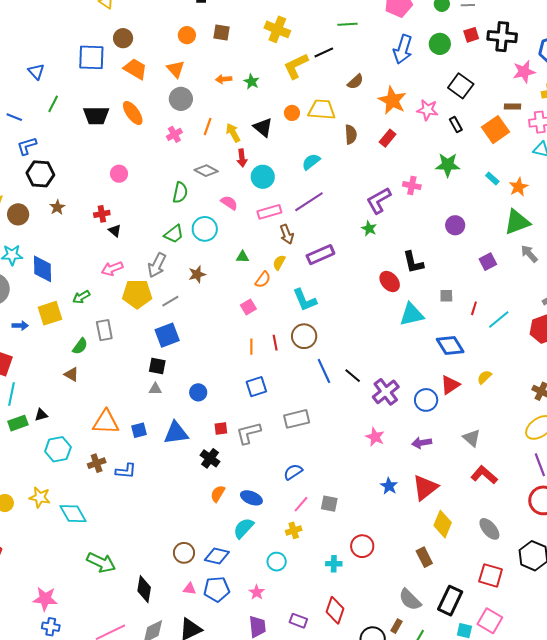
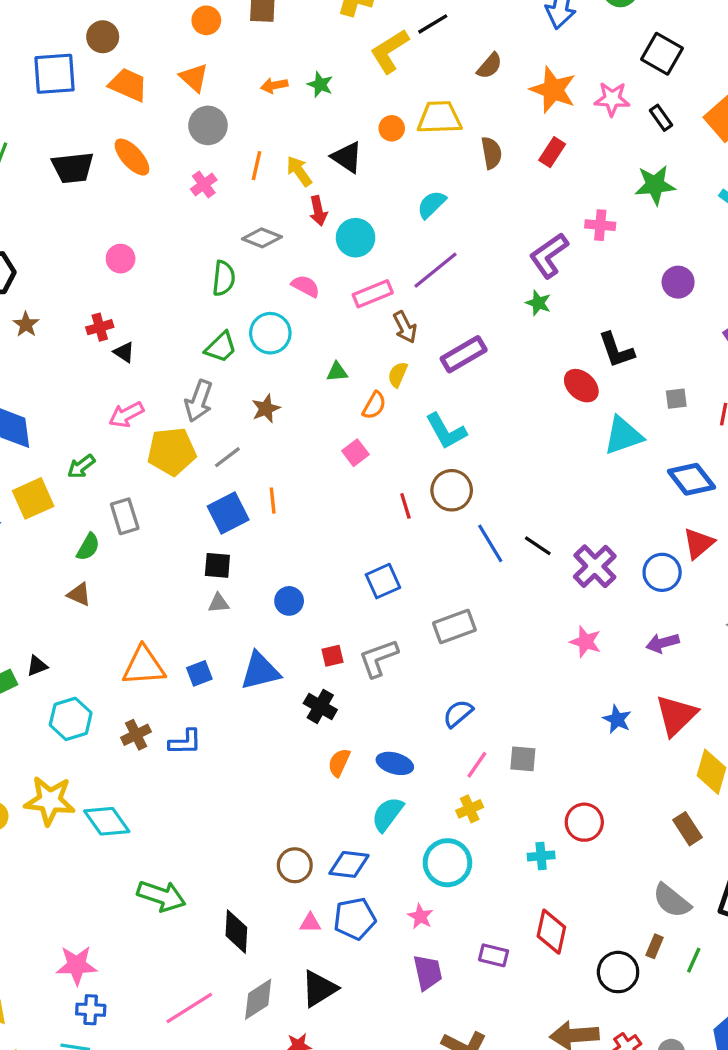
orange line: (251, 347) -> (273, 501), moved
yellow star: (40, 497) -> (50, 801), size x1.4
cyan circle: (277, 562) -> (447, 863), size x1.5

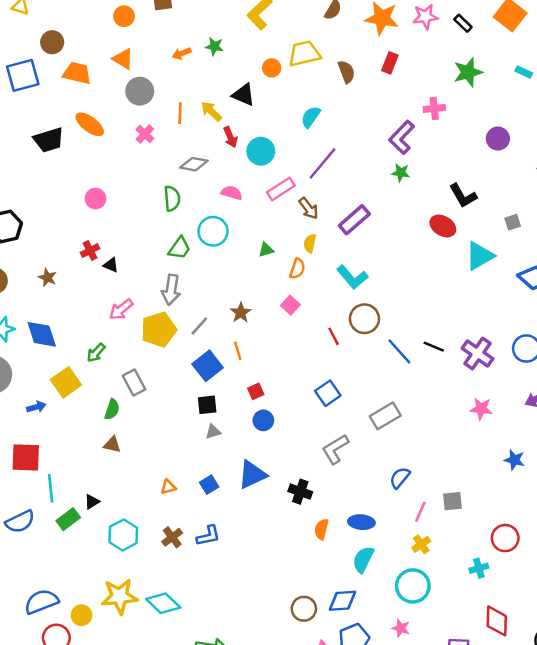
brown star: (26, 324) -> (47, 277), moved
brown star: (266, 409) -> (241, 313), moved
red square: (333, 656) -> (256, 391), moved
orange triangle: (144, 666) -> (168, 487), size x0.5

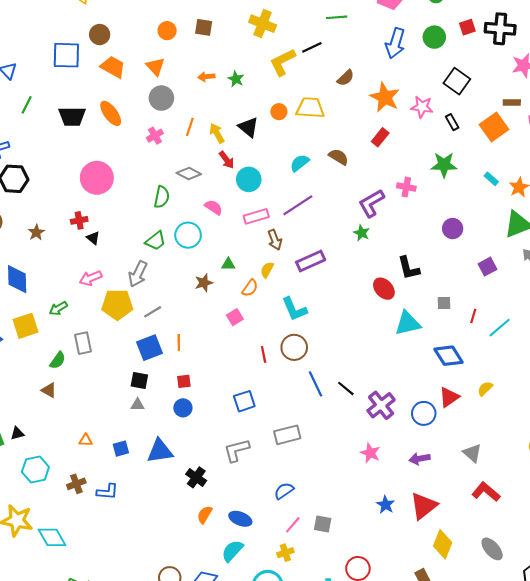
brown semicircle: (346, 72) -> (339, 157), moved, turned -54
red arrow: (230, 137) -> (227, 160), turned -30
pink circle: (95, 199) -> (97, 178), size x1.8
brown star: (241, 313) -> (204, 283), moved

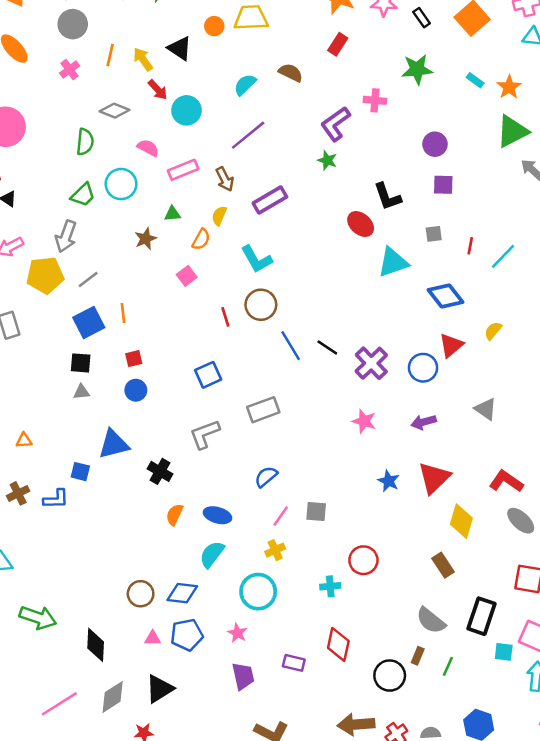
pink rectangle: (256, 216) -> (183, 170), moved
purple square: (488, 267) -> (443, 185), moved, turned 36
blue square: (121, 449) -> (80, 472), moved, turned 35
red L-shape: (486, 492) -> (506, 481), moved

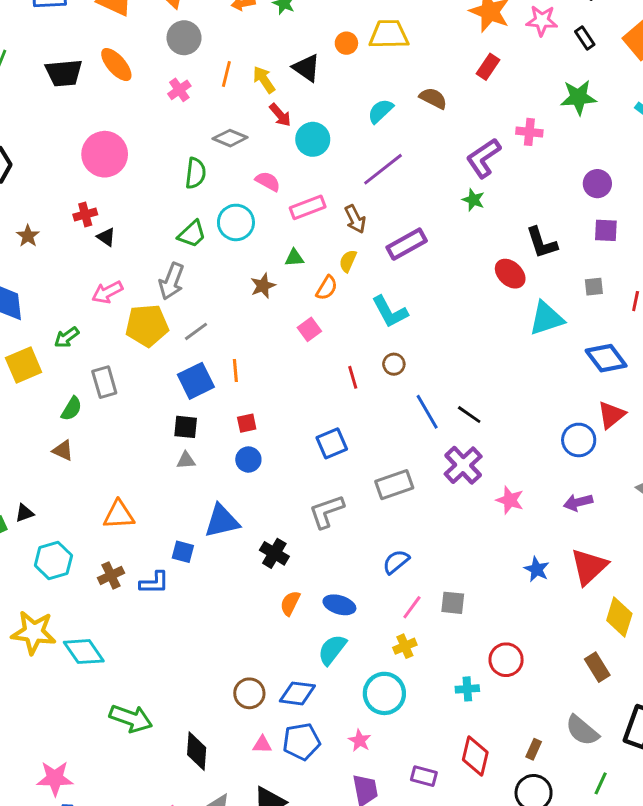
brown circle: (261, 305) -> (394, 364), size x0.6
purple cross: (371, 363) -> (463, 465), moved
orange triangle: (24, 440) -> (119, 515), size x1.6
brown rectangle: (418, 656) -> (534, 749), moved

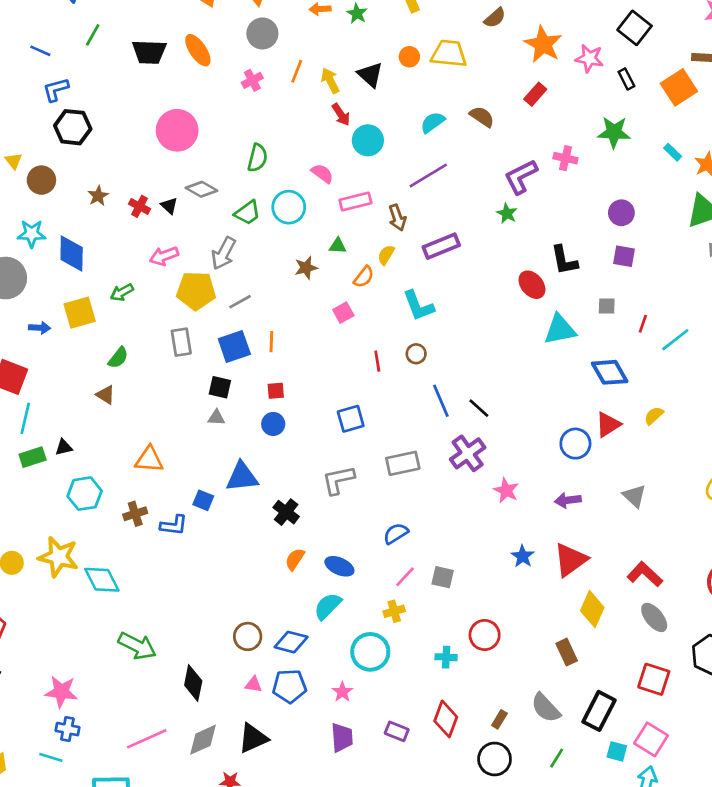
gray diamond: (230, 138) -> (201, 189), moved
red cross: (85, 215) -> (139, 206), moved, turned 36
gray rectangle: (104, 382) -> (181, 342), moved

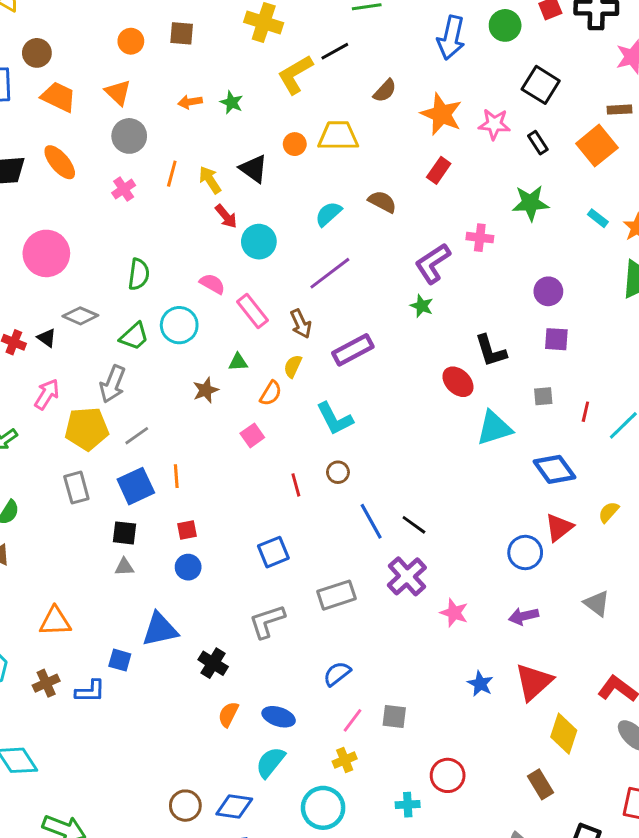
pink rectangle: (355, 202) -> (252, 311), turned 72
pink arrow: (164, 256) -> (47, 394), turned 148

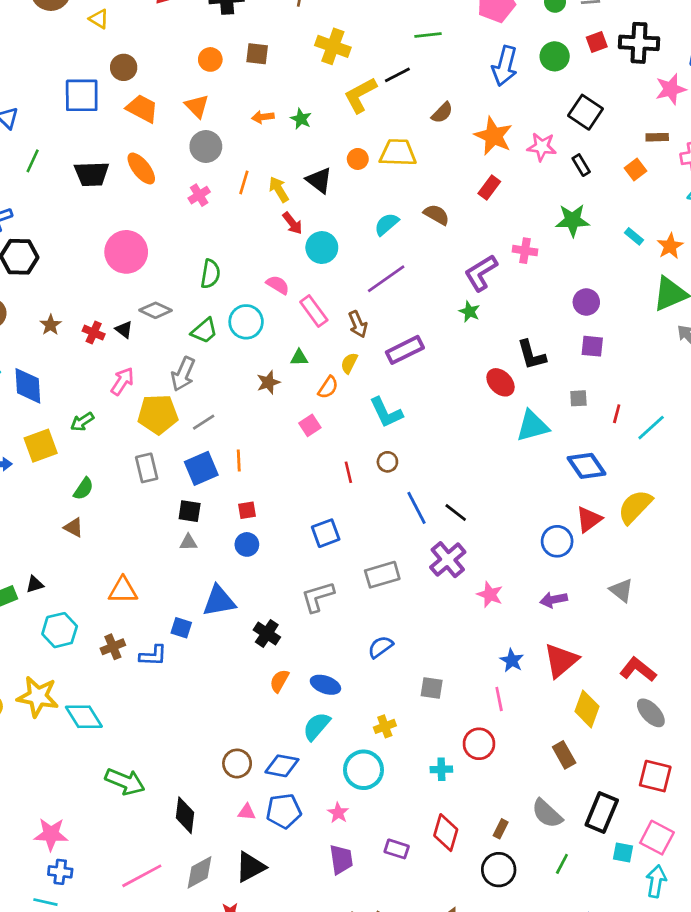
orange square: (597, 146) -> (635, 170), size x0.6
yellow semicircle: (609, 512) -> (635, 507), size x1.8
pink line: (353, 720) -> (499, 699), moved, turned -50

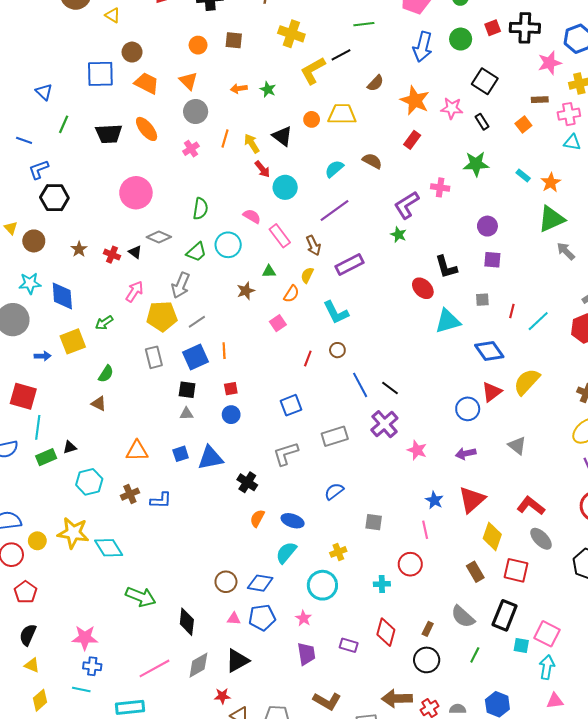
red line: (348, 472) -> (308, 358), turned 35
blue square: (181, 628) -> (181, 454), moved, turned -35
red square: (655, 776) -> (516, 570), moved

